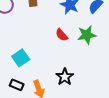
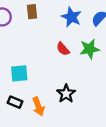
cyan square: (21, 58) -> (19, 73), turned 30

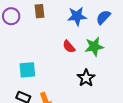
blue star: (71, 17) -> (77, 16), turned -30
black star: (66, 94) -> (86, 78), moved

